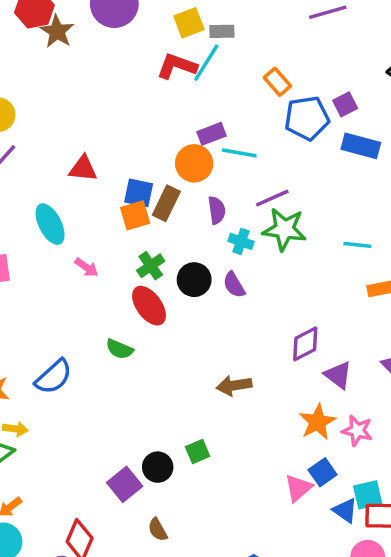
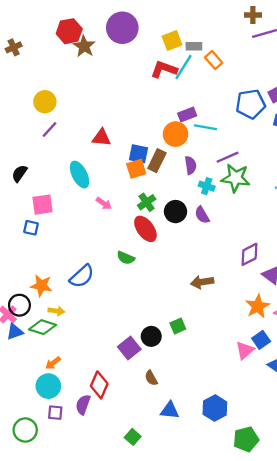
orange rectangle: (277, 82) -> (214, 60), moved

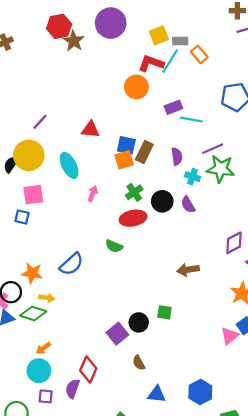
yellow circle: (45, 102) -> (29, 155), moved, size x1.4
orange circle: (175, 134) -> (136, 87), moved
pink arrow: (104, 203) -> (93, 193), turned -104
red ellipse: (145, 229) -> (133, 218), turned -65
green square: (178, 326) -> (164, 312), turned 32

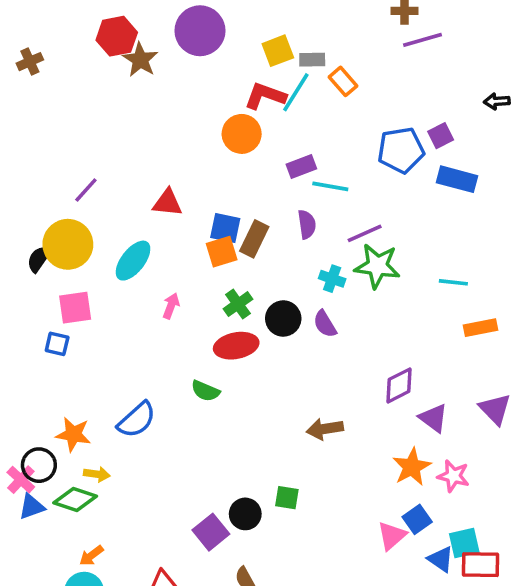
purple semicircle: (177, 156) -> (307, 224), moved
cyan ellipse: (69, 165) -> (133, 261), turned 65

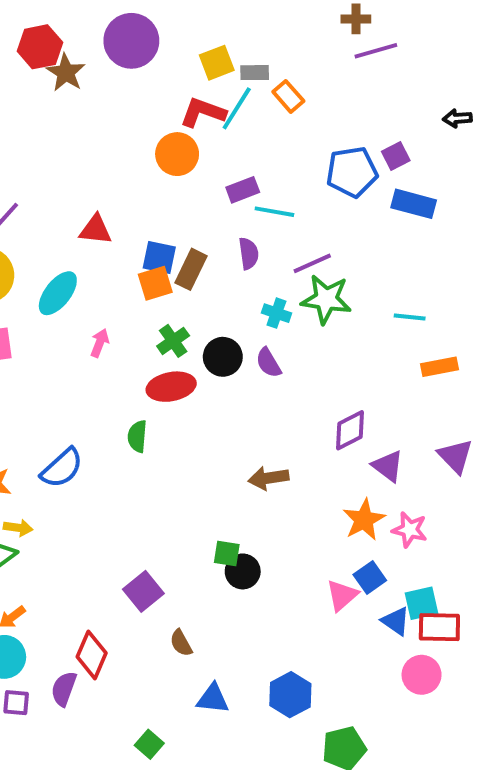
green semicircle: (205, 391) -> (137, 436), turned 72
black circle: (245, 514) -> (243, 571), moved

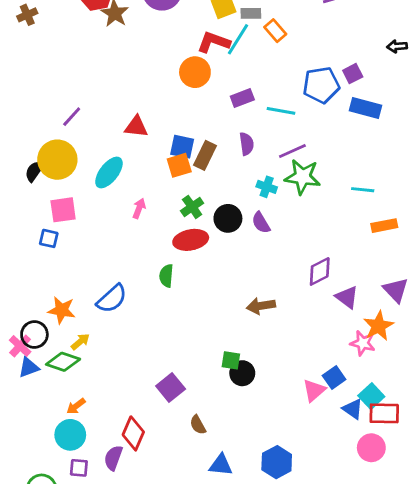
cyan line: (274, 212) -> (281, 111), moved
orange star: (364, 520) -> (378, 326), moved
yellow arrow: (18, 528) -> (80, 342), turned -48
cyan square: (422, 603) -> (371, 396), turned -30

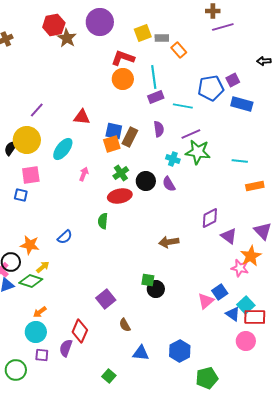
cyan line: (238, 39) -> (154, 77), moved, turned -40
red L-shape: (214, 42) -> (123, 58), moved
blue semicircle: (112, 299) -> (65, 237), size x0.7

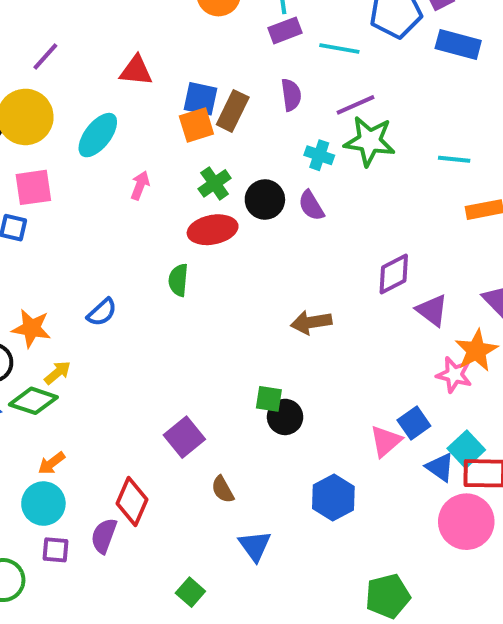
pink circle: (246, 341) -> (466, 522), size x1.4
blue hexagon: (180, 351) -> (333, 497), moved
blue triangle: (141, 353) -> (255, 546), turned 48

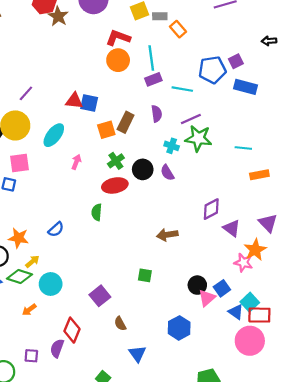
blue square: (200, 99) -> (89, 103), moved
black circle: (285, 417) -> (197, 285), moved
cyan circle: (43, 504) -> (51, 284), moved

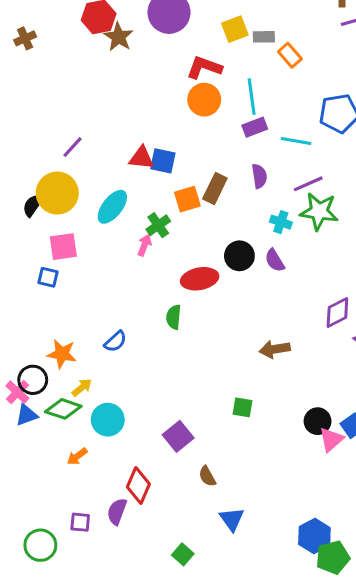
green cross: (116, 161) -> (158, 225), moved
blue hexagon: (179, 328) -> (314, 536), moved

